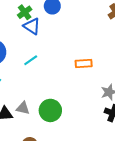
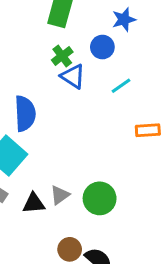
cyan line: (31, 60) -> (121, 86), moved
gray triangle: (23, 108) -> (60, 195), turned -48

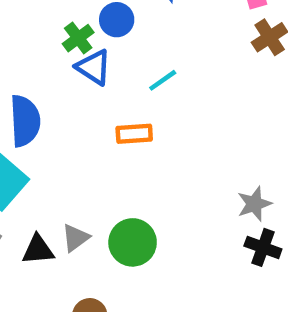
blue circle: (102, 47) -> (117, 20), moved
orange rectangle: (148, 130) -> (134, 134), moved

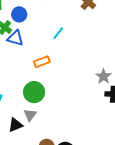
cyan line: (163, 80) -> (58, 33), moved
green circle: (133, 242) -> (34, 92), moved

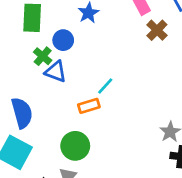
cyan line: (58, 33) -> (105, 86), moved

